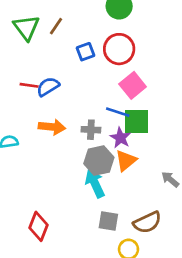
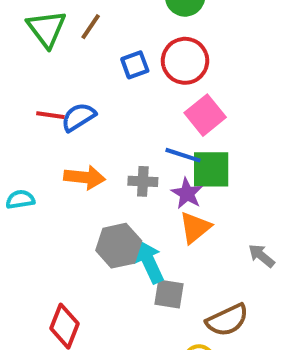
gray hexagon: (99, 161) -> (119, 246), moved
gray square: (108, 221) -> (169, 294), moved

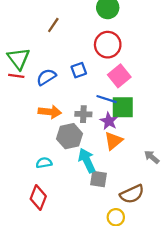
green triangle: (46, 29) -> (19, 59), moved
blue square: (135, 65) -> (79, 70), moved
red line: (50, 115) -> (16, 76), moved
cyan semicircle: (20, 199) -> (44, 163), moved
gray hexagon: (119, 246) -> (69, 136), moved

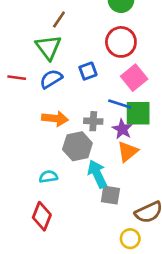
green triangle: (19, 59) -> (48, 47), moved

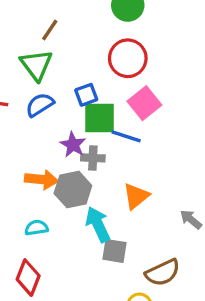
green square: (138, 113) -> (100, 118), moved
orange arrow: (55, 119) -> (41, 180), moved
purple star: (122, 129) -> (73, 145), moved

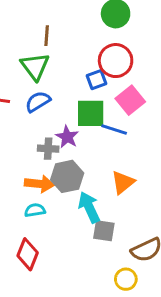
brown line: (50, 30) -> (47, 36), turned -30
blue square: (86, 95) -> (97, 80), moved
gray cross: (93, 158) -> (48, 149), moved
orange arrow: (41, 180) -> (39, 184), moved

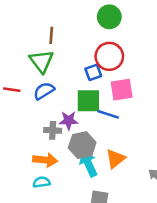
pink square: (130, 100) -> (122, 90), turned 30
purple star: (67, 137) -> (69, 120), turned -30
gray hexagon: (67, 176) -> (82, 145), moved
cyan arrow: (89, 207) -> (88, 164), moved

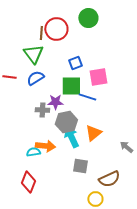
red circle: (109, 56) -> (56, 29), moved
orange arrow: (45, 160) -> (45, 146), moved

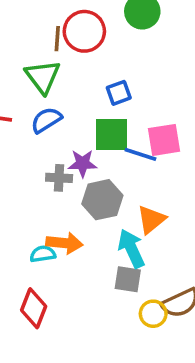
pink square: (98, 77) -> (164, 140), moved
cyan arrow: (71, 137) -> (131, 249), moved
yellow circle: (95, 199) -> (153, 314), moved

